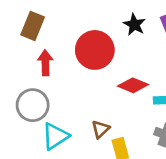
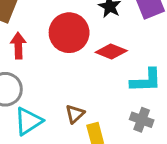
red diamond: (133, 85) -> (111, 52), moved

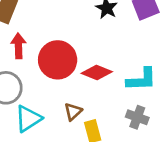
red circle: (69, 33) -> (58, 60), moved
red diamond: (111, 52) -> (97, 72), moved

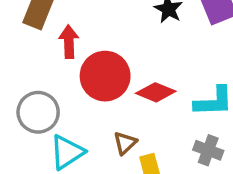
red arrow: (18, 46) -> (69, 42), moved

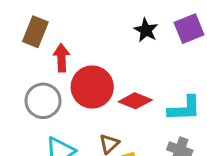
gray circle: (38, 112) -> (43, 101), moved

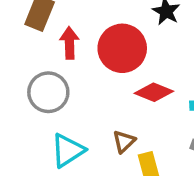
red circle: (92, 87) -> (122, 48), moved

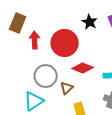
gray circle: (48, 92) -> (46, 76), moved
brown triangle: (124, 142) -> (67, 88), moved

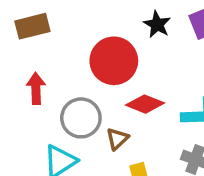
brown rectangle: (18, 23) -> (32, 26), turned 54
red arrow: (35, 40) -> (36, 89), moved

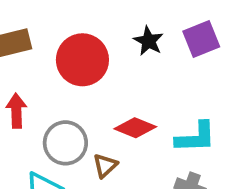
red circle: (114, 61) -> (82, 60), moved

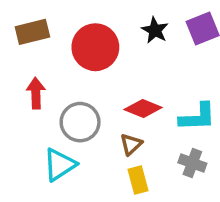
brown triangle: (105, 166) -> (131, 144), moved

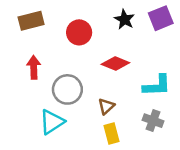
red circle: (95, 47) -> (79, 32), size x0.7
red diamond: (143, 108) -> (115, 64), moved

